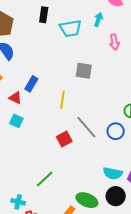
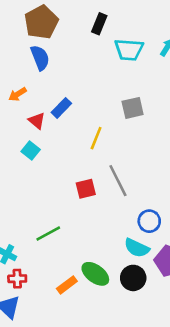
gray square: (84, 71) -> (133, 108), turned -36
blue circle: (116, 131) -> (149, 221), moved

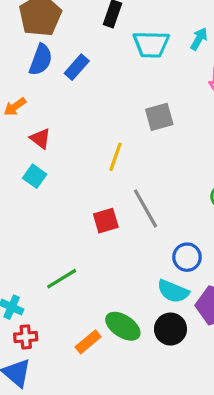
blue semicircle: (40, 58) -> (41, 60), turned 45
blue rectangle: (61, 108) -> (77, 67), moved

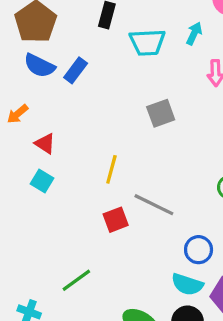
blue semicircle: (41, 60) -> (39, 66), turned 100
yellow line: (116, 157) -> (111, 169), moved
gray line: (145, 208) -> (154, 205), turned -30

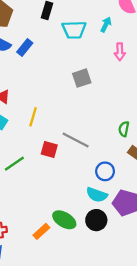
yellow line: (111, 169) -> (33, 117), moved
red square: (116, 220) -> (49, 150), turned 35
green line: (76, 280) -> (14, 164), moved

